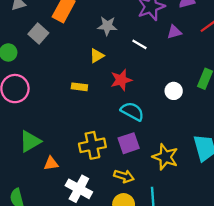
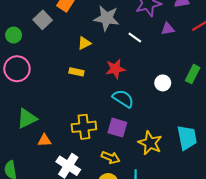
gray star: (107, 26) -> (107, 18), size x1.4
yellow triangle: (97, 56) -> (84, 43), moved
purple square: (129, 143) -> (117, 128), turned 30

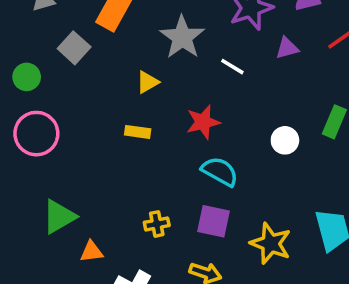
gray star: (107, 18) -> (182, 37), turned 30
yellow cross: (84, 127) -> (157, 224), size x0.6

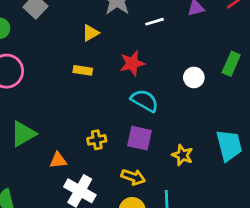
white line: (232, 67) -> (155, 22), turned -48
yellow star: (271, 243) -> (182, 155), size x0.7
orange triangle: (91, 252) -> (58, 160), moved

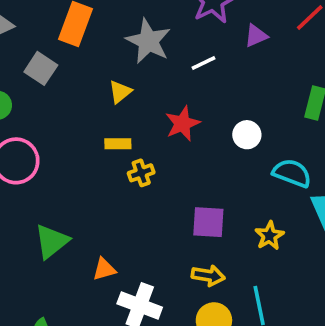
white circle: (194, 77) -> (247, 135), moved
cyan semicircle: (145, 101) -> (292, 173), moved
yellow cross: (97, 140) -> (141, 173), moved
yellow star: (182, 155) -> (269, 236), turned 30

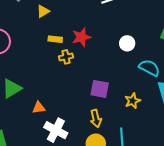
yellow triangle: (120, 92) -> (43, 11), moved
red star: (182, 124) -> (81, 37), moved
yellow arrow: (208, 275) -> (96, 118), turned 60

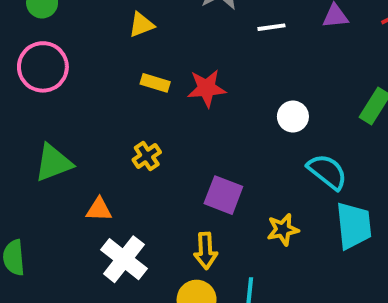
yellow cross: (66, 57) -> (147, 156), moved, turned -32

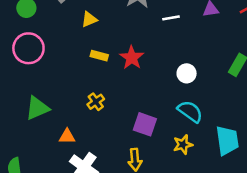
red star: (207, 88) -> (132, 58), turned -30
cyan semicircle: (327, 172) -> (190, 111), moved

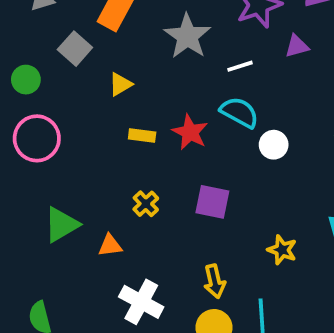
cyan semicircle: (190, 111) -> (239, 112), moved
purple square: (145, 124) -> (212, 202), moved
orange triangle: (67, 136) -> (110, 245), moved
yellow star: (183, 145) -> (282, 250), turned -30

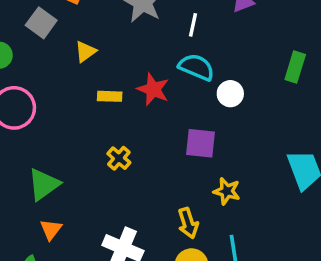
white line: (240, 66) -> (193, 25), turned -55
purple square: (212, 202) -> (201, 143), moved
orange triangle: (110, 245) -> (51, 229), moved, turned -40
yellow star: (282, 250) -> (227, 191), moved

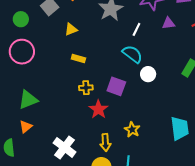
red star: (153, 89) -> (98, 109), moved
purple square: (201, 143) -> (116, 86), moved
yellow cross: (119, 158) -> (86, 88), moved, turned 32

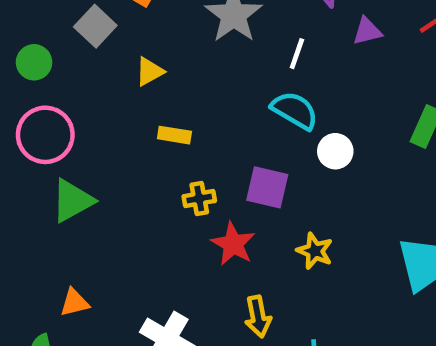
green triangle: (28, 100) -> (72, 201), moved
orange triangle: (26, 127) -> (74, 303), turned 32
yellow star: (132, 130) -> (315, 251), moved

